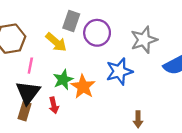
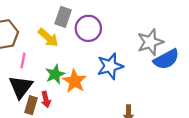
gray star: (144, 40) -> (150, 42), moved
brown rectangle: (24, 111) -> (31, 105), moved

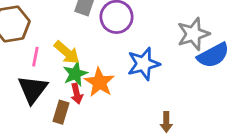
yellow arrow: (48, 38) -> (67, 52), moved
red arrow: (46, 99) -> (77, 94), moved
brown rectangle: (31, 105) -> (61, 112), moved

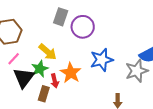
gray star: (193, 34) -> (137, 71), moved
pink line: (35, 57) -> (14, 59), moved, turned 32
green star: (75, 74) -> (40, 69), moved

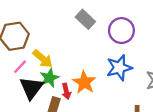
gray rectangle: (61, 17) -> (85, 19), moved, turned -66
purple circle: (83, 27) -> (121, 31), moved
yellow arrow: (48, 52) -> (43, 59), moved

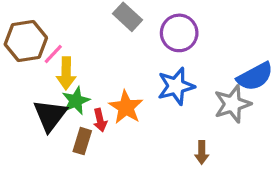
yellow arrow: (43, 59) -> (66, 73), turned 50
pink line: (20, 67) -> (53, 54), moved

